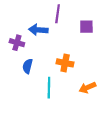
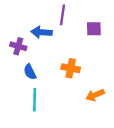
blue semicircle: (28, 66) -> (30, 72), turned -40
cyan line: (49, 88) -> (35, 100), moved

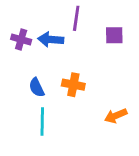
purple cross: (18, 46) -> (21, 39), moved
orange cross: (71, 68) -> (73, 85), moved

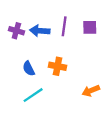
purple line: (76, 18) -> (64, 26), moved
cyan line: (42, 121) -> (33, 95), turned 55

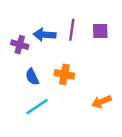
purple cross: (16, 31) -> (20, 45), moved

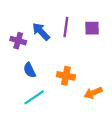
blue arrow: (45, 35) -> (41, 32), turned 42
orange cross: (64, 74) -> (66, 76), moved

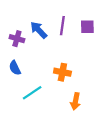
blue semicircle: (30, 70) -> (15, 68), moved
orange arrow: (93, 93) -> (75, 101), moved, turned -56

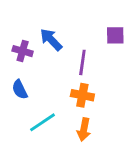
purple line: (62, 26) -> (82, 62), moved
orange arrow: (75, 101) -> (84, 129), moved

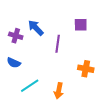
blue semicircle: (20, 90) -> (14, 63), turned -40
orange cross: (82, 95) -> (86, 69), moved

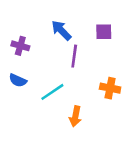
blue arrow: (36, 28) -> (61, 30), moved
cyan line: (30, 86) -> (52, 92), moved

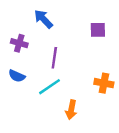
blue arrow: (61, 30) -> (43, 19), moved
purple line: (74, 56) -> (54, 58), moved

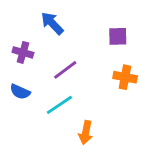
purple line: (54, 58) -> (65, 70), turned 45
orange cross: (104, 83) -> (125, 77), moved

